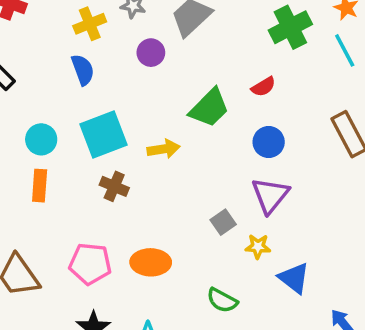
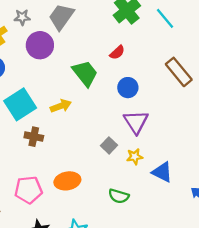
purple circle: (151, 53) -> (40, 45), size x1.5
green trapezoid: (209, 108) -> (85, 73), turned -72

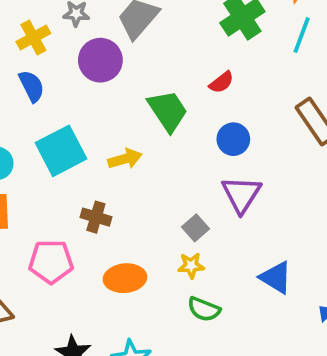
cyan line: (165, 18) -> (302, 35), turned 55
brown cross: (34, 137) -> (96, 217), moved
yellow star: (135, 157) -> (191, 265), moved
pink pentagon: (28, 190) -> (51, 262), moved

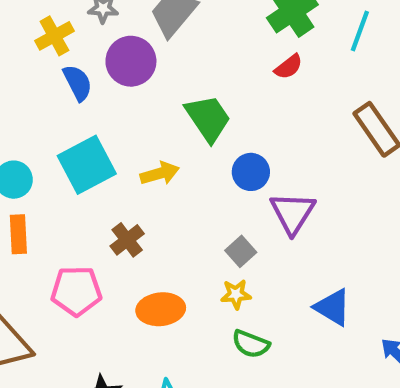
red semicircle: (221, 82) -> (289, 67), moved
blue semicircle: (32, 86) -> (78, 83), moved
blue circle: (233, 139) -> (251, 172), moved
brown cross: (96, 217) -> (127, 240), turned 36

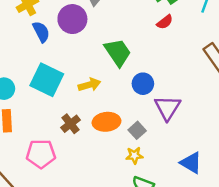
cyan square: (87, 165) -> (47, 80), turned -36
orange ellipse: (161, 309) -> (106, 122), moved

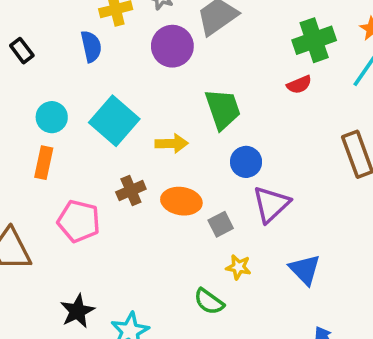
blue semicircle: (41, 32) -> (91, 46), moved
yellow star: (134, 155) -> (238, 267), moved
blue triangle: (191, 163) -> (305, 270), moved

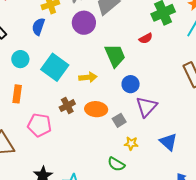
blue semicircle: (91, 46) -> (38, 27), turned -144
red semicircle: (299, 85) -> (146, 38), moved
cyan circle: (52, 117) -> (20, 59), moved

